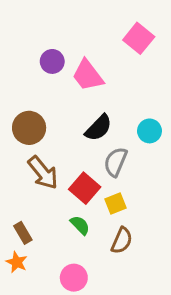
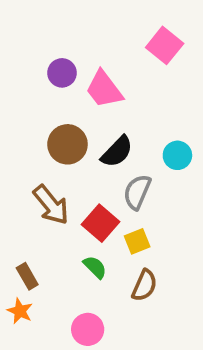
brown circle: (29, 128) -> (67, 144), moved

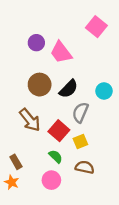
brown semicircle: (144, 285) -> (85, 167), turned -102
pink circle: (88, 329) -> (51, 180), moved

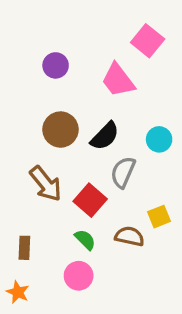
pink trapezoid: (61, 52) -> (118, 80), moved
yellow square: (80, 141) -> (159, 217), moved
brown rectangle: (16, 162) -> (24, 248), turned 32
brown semicircle: (85, 167) -> (130, 236), moved
orange star: (12, 182) -> (18, 292), moved

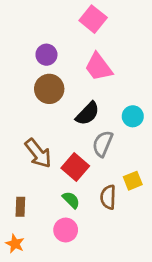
pink square: (148, 41) -> (93, 19), moved
brown circle: (61, 130) -> (49, 89), moved
brown semicircle: (130, 236) -> (108, 197), turned -100

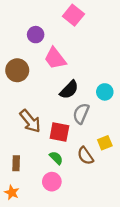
purple circle: (46, 55) -> (36, 35), moved
pink trapezoid: (99, 67) -> (55, 58), moved
brown circle: (49, 89) -> (17, 70), moved
red square: (75, 167) -> (59, 132), turned -30
brown semicircle: (108, 197) -> (85, 156), turned -36

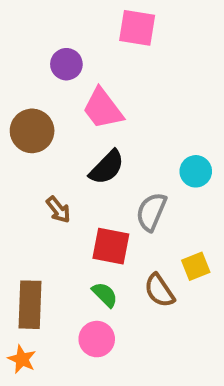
pink square: (73, 15) -> (137, 28), turned -30
black semicircle: (69, 90) -> (107, 167), moved
brown arrow: (30, 121) -> (58, 210), moved, size x0.6
brown rectangle: (16, 163) -> (30, 305), size x1.6

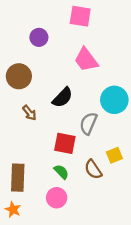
pink trapezoid: (103, 109) -> (86, 60), moved
cyan circle: (196, 171) -> (114, 100), size x1.5
brown arrow: (58, 210) -> (29, 113), moved

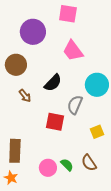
purple circle: (39, 37) -> (33, 32), size x1.6
brown semicircle: (93, 169) -> (89, 163), moved
green semicircle: (61, 172) -> (67, 165), moved

